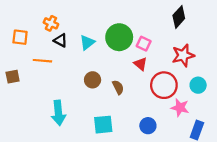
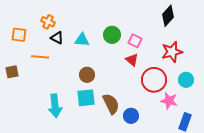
green circle: (119, 37) -> (112, 35), size x0.7
cyan triangle: (87, 43) -> (82, 40), turned 42
brown semicircle: (118, 87) -> (111, 104), moved, size x1.5
cyan square: (103, 125) -> (86, 98), moved
blue circle: (148, 126) -> (131, 116), moved

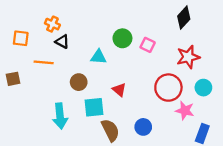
cyan triangle: (82, 40) -> (98, 57), moved
red triangle: (132, 60) -> (119, 90), moved
brown circle: (87, 75) -> (79, 82), moved
brown semicircle: (111, 104) -> (110, 130), moved

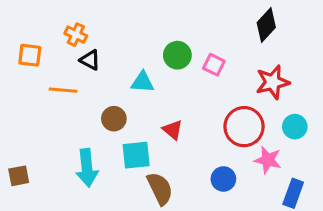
brown square: (13, 79) -> (19, 176), moved
blue circle: (143, 127) -> (223, 179), moved

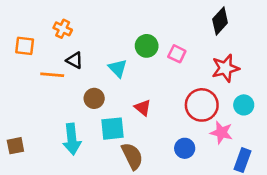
black triangle: (90, 60) -> (74, 60), moved
cyan triangle: (142, 82) -> (118, 68), turned 42

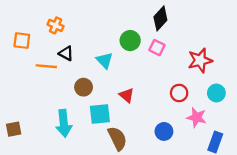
black diamond: (220, 21) -> (160, 18), moved
red circle: (202, 105) -> (179, 93), size x0.6

